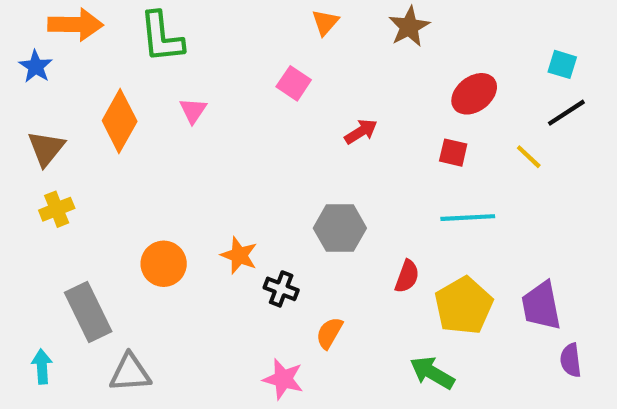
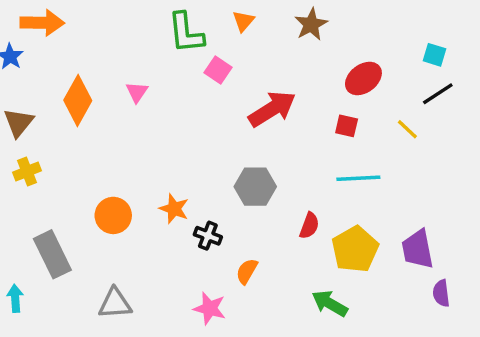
green L-shape: (162, 37) -> (186, 33), moved
red arrow: (361, 132) -> (272, 109), size x1.8
gray triangle: (130, 373) -> (115, 303), moved

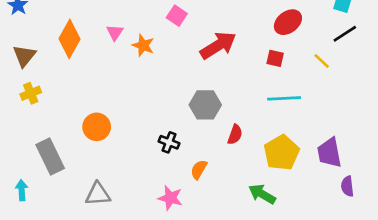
orange star: (174, 209) -> (143, 45), moved
red semicircle: (309, 226) -> (235, 135), moved

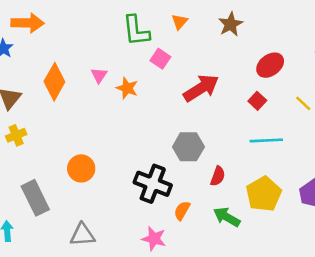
red square: (275, 58) -> (257, 101), turned 30
black cross: (169, 142) -> (153, 184), size x1.8
green arrow: (262, 194) -> (227, 217), moved

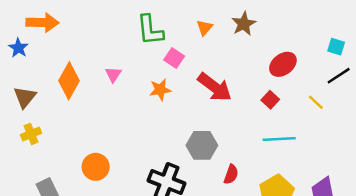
orange triangle: (179, 22) -> (204, 28), moved
orange star: (127, 88) -> (160, 90), moved, turned -30
red arrow: (201, 88) -> (215, 87), turned 69

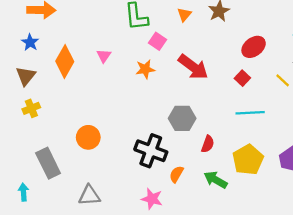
blue star: (18, 48) -> (30, 42), moved

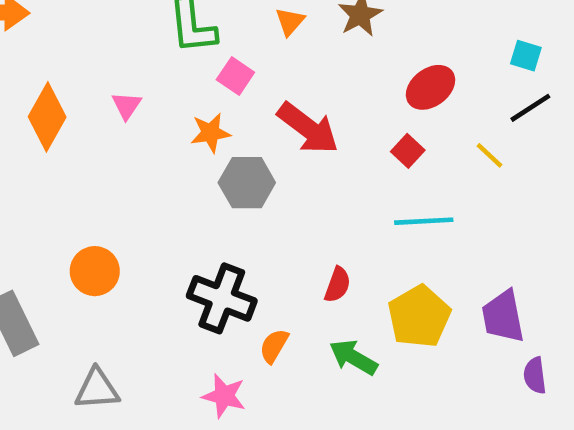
gray hexagon: (182, 118) -> (247, 183), moved

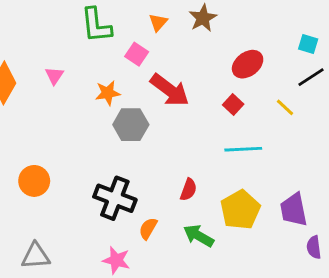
pink square: (235, 76) -> (137, 54), moved

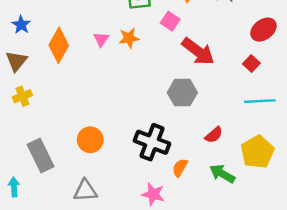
orange star: (108, 93) -> (129, 38), moved
gray hexagon: (131, 125) -> (182, 93), moved
orange circle: (34, 181) -> (90, 140), moved
red semicircle: (188, 190) -> (214, 135), turned 30

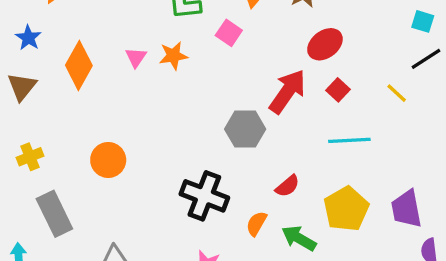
red ellipse: (263, 30) -> (325, 44), moved
red arrow: (198, 51) -> (287, 92), moved, turned -92
yellow cross: (22, 96) -> (30, 157), moved
orange circle: (90, 140) -> (108, 160), moved
orange semicircle: (180, 168) -> (257, 224), moved

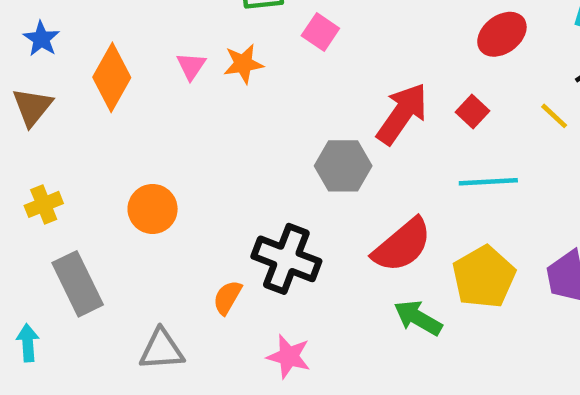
red ellipse: (325, 44) -> (502, 34), moved
red semicircle: (287, 186) -> (402, 245), size x1.8
orange semicircle: (257, 224) -> (227, 297), moved

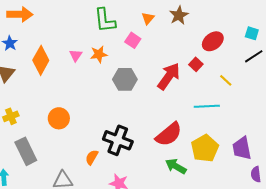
red square: (472, 111) -> (196, 64), moved
yellow line: (554, 116) -> (226, 80), moved
gray hexagon: (343, 166) -> (125, 79), moved

